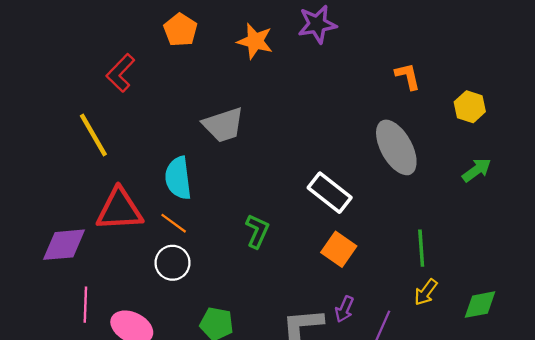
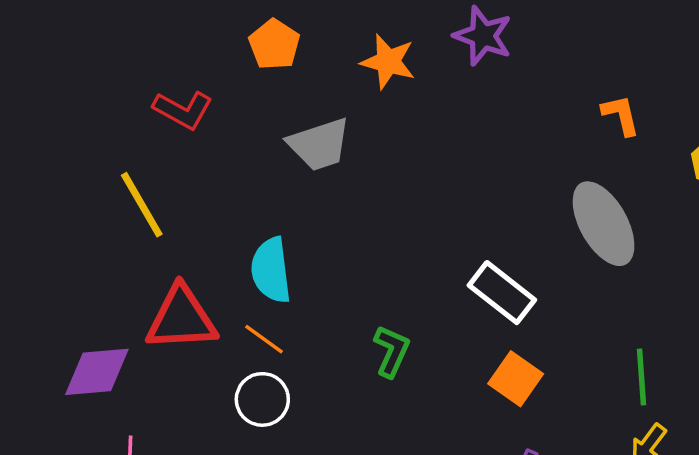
purple star: (317, 24) -> (483, 36), turned 30
red L-shape: (121, 73) -> (183, 110), turned -105
gray trapezoid: (223, 125) -> (319, 144), moved

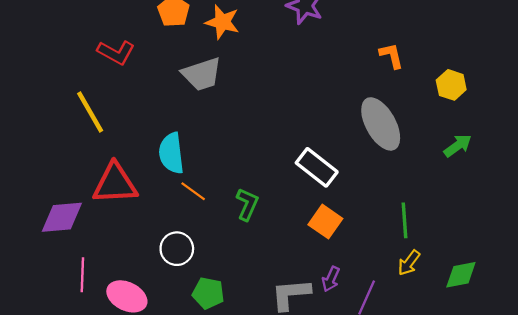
orange star: (388, 62) -> (222, 22), moved
orange line: (264, 339) -> (193, 191), moved
white circle: (262, 399) -> (177, 249), moved

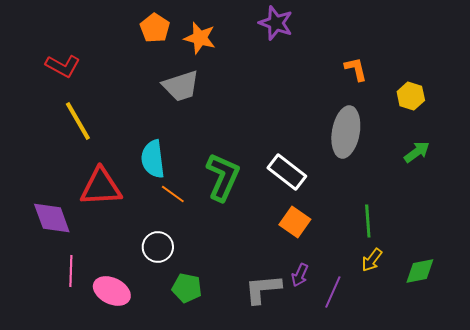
red L-shape: (116, 52) -> (63, 66), moved
gray ellipse: (381, 124) -> (346, 132), turned 39
green L-shape: (247, 204) -> (223, 177), moved, size x1.6
purple diamond: (62, 217) -> (52, 218), turned 75

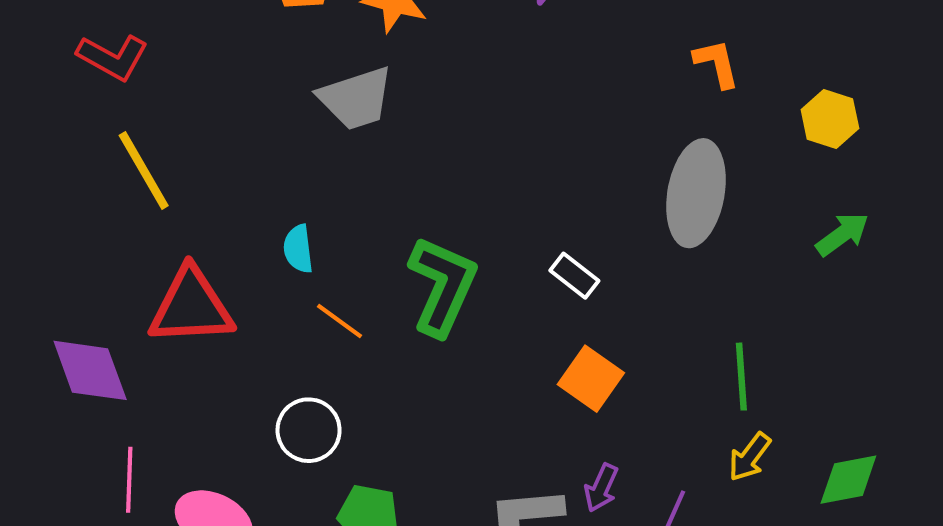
cyan semicircle: (153, 159) -> (298, 249), size x0.6
white rectangle: (287, 172) -> (574, 276), size x0.6

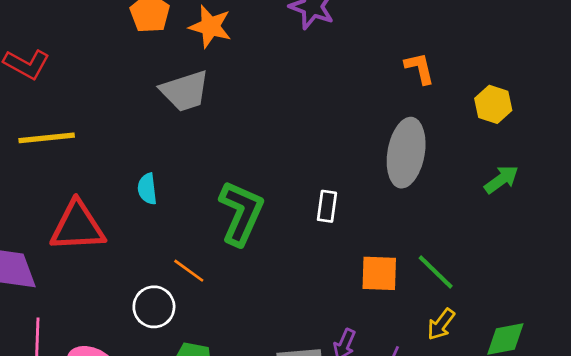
yellow line: (144, 171) -> (47, 138), turned -66
white rectangle: (574, 276) -> (327, 206), turned 60
orange line: (339, 321) -> (189, 271), moved
green line: (741, 377) -> (436, 272), turned -42
orange square: (591, 379) -> (379, 273), moved, turned -33

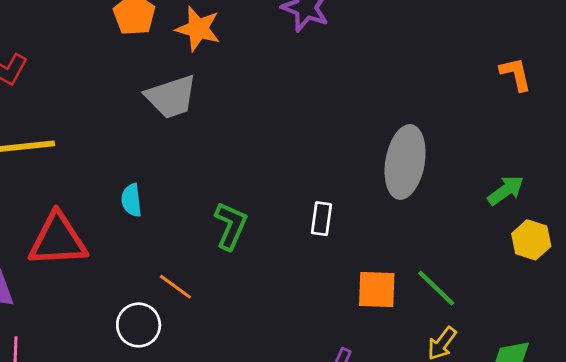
orange L-shape: (420, 68) -> (516, 74), moved
yellow hexagon: (493, 104) -> (531, 240), moved
green L-shape: (241, 213) -> (231, 226), size x0.7

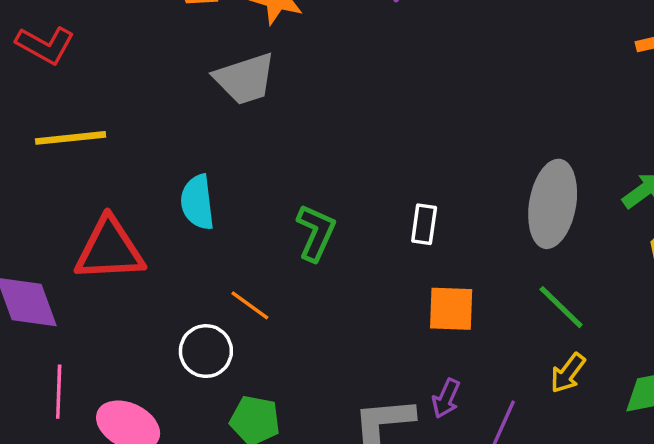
gray ellipse: (405, 162) -> (553, 204), moved
cyan semicircle: (131, 200) -> (197, 202), size x1.4
orange square: (377, 290) -> (451, 309), moved

